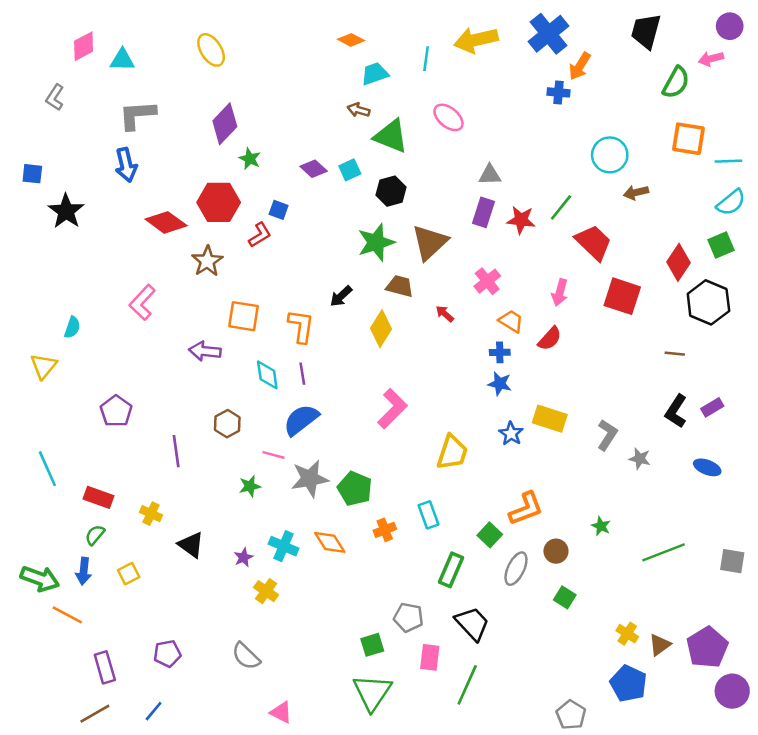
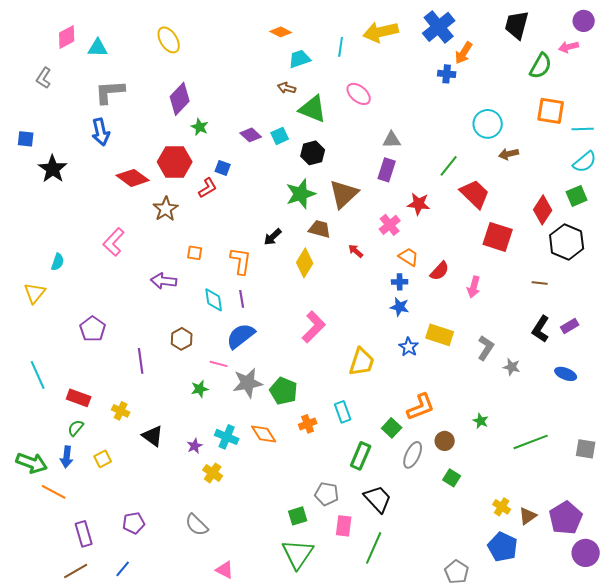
red star: (521, 220) -> (419, 204), moved
pink arrow: (560, 292) -> (474, 287), moved
orange square: (244, 316) -> (195, 253), size x0.6

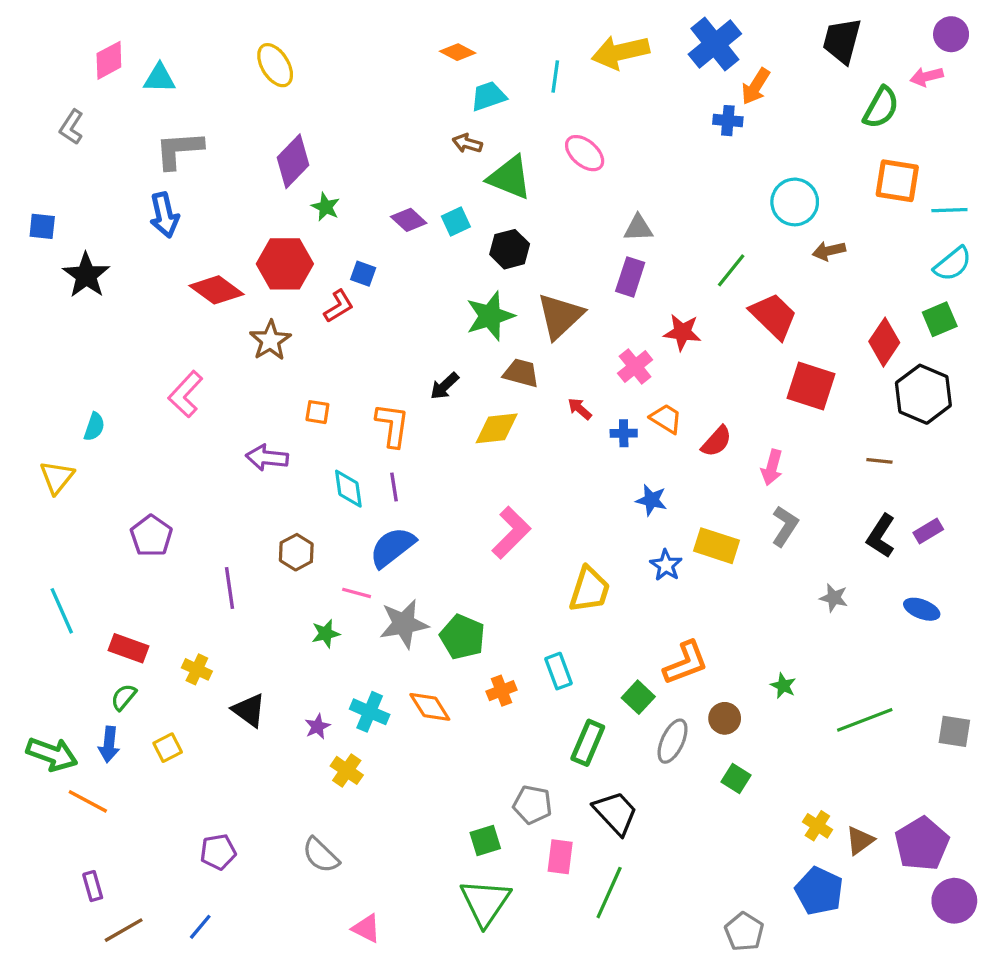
yellow diamond: (305, 263) -> (497, 428), turned 52
blue cross: (400, 282) -> (624, 433), moved
gray L-shape: (486, 348) -> (785, 526), moved
purple rectangle: (84, 534) -> (93, 886), moved, size x0.7

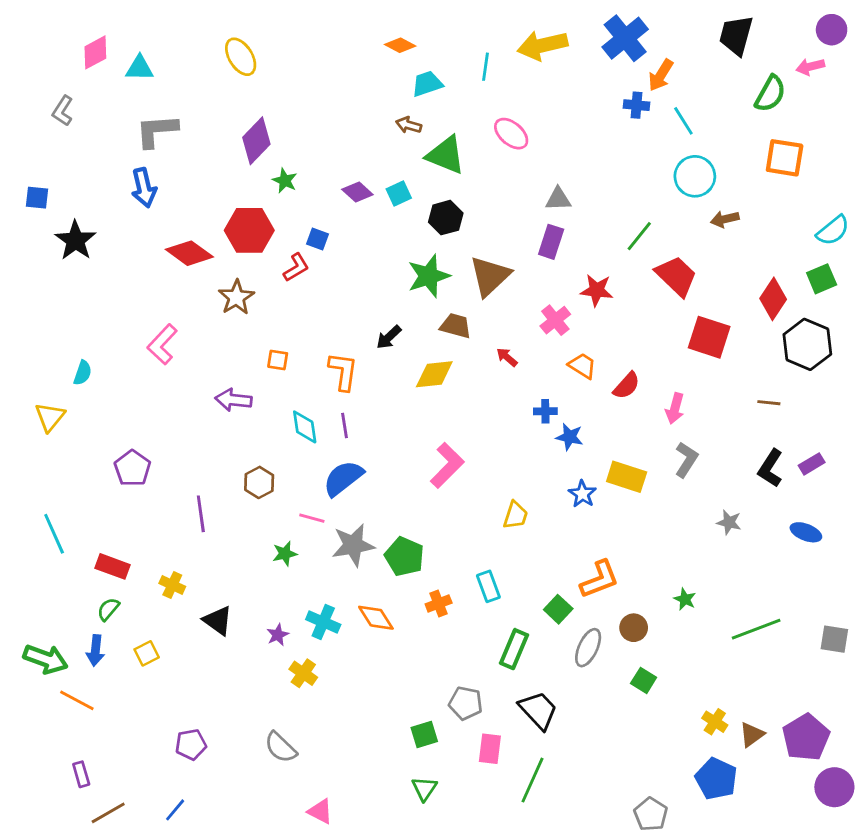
cyan line: (949, 210) -> (683, 121), moved, turned 60
blue cross: (624, 433) -> (545, 411), moved
yellow trapezoid: (589, 590) -> (515, 515), size x0.7
green triangle: (485, 902) -> (424, 789), size x0.6

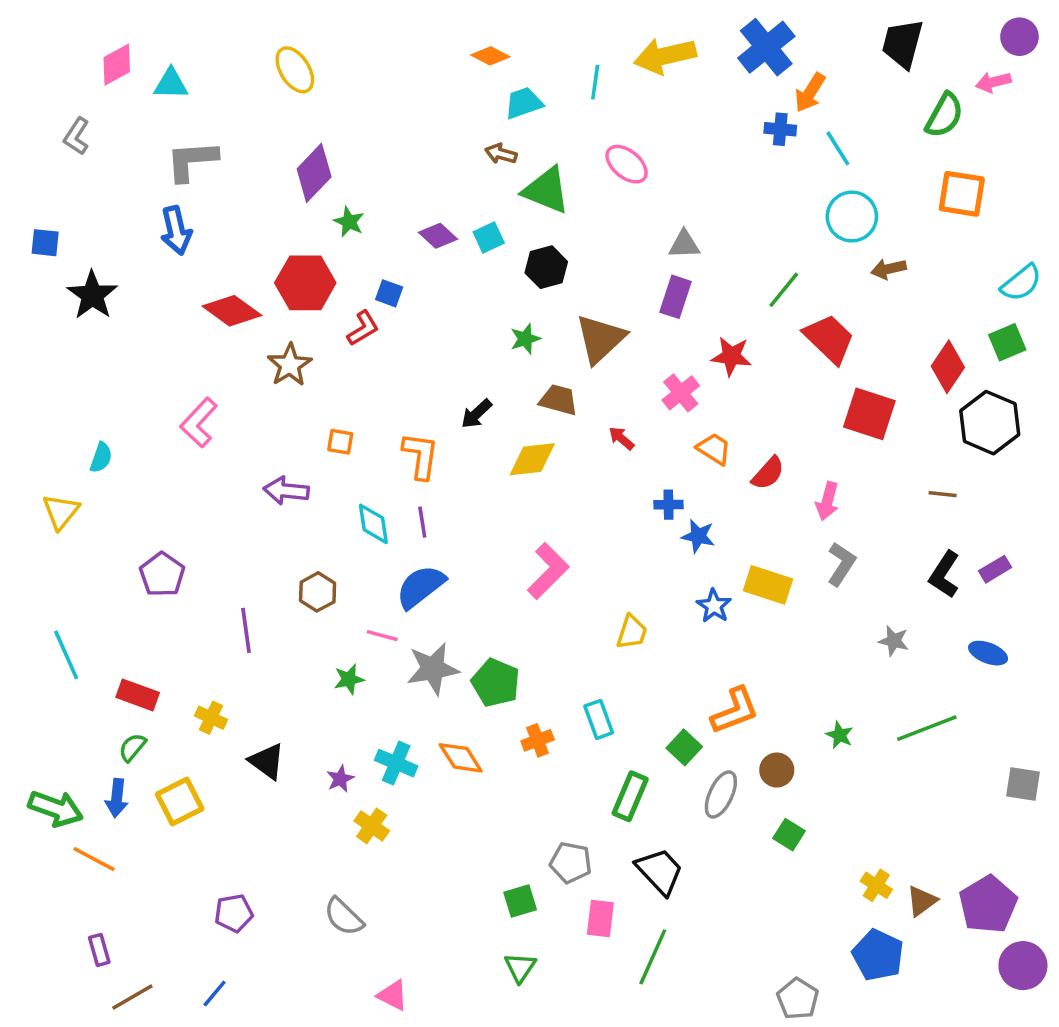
green star: (429, 276) -> (525, 339), size x0.6
green line: (756, 629) -> (927, 728), moved
yellow square: (147, 653) -> (180, 801), size x1.5

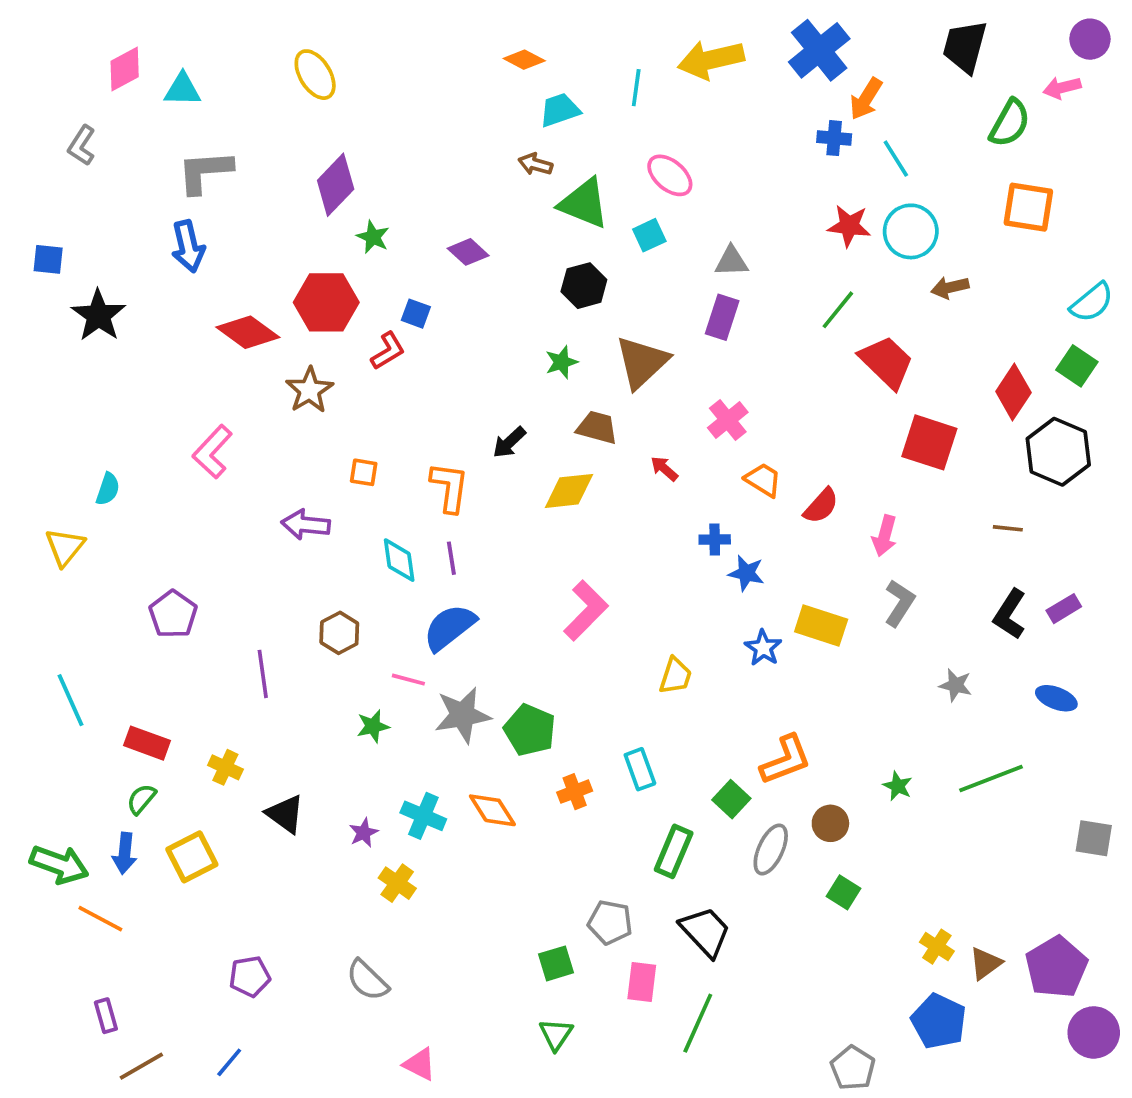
cyan square: (489, 237) -> (649, 235), moved
green square: (1007, 342) -> (1077, 366), turned -33
red star: (731, 356) -> (849, 226), moved

